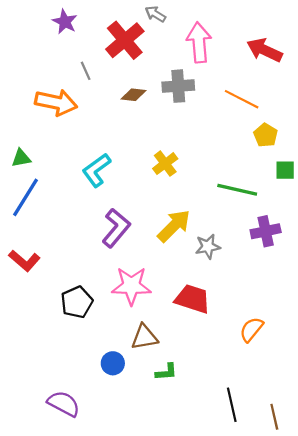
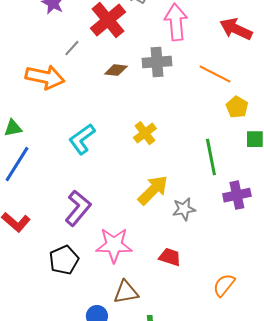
gray line: (86, 71) -> (72, 48), turned 66
green line: (237, 190) -> (211, 157), turned 66
purple L-shape: (116, 228) -> (78, 208), moved
red trapezoid: (192, 299) -> (170, 257), size x0.7

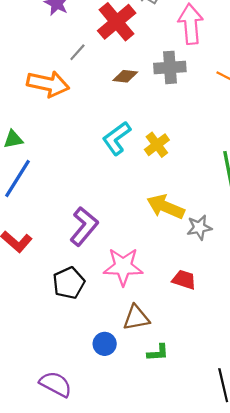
cyan L-shape: (82, 139) -> (117, 138), moved
yellow arrow: (153, 190) -> (166, 207), turned -112

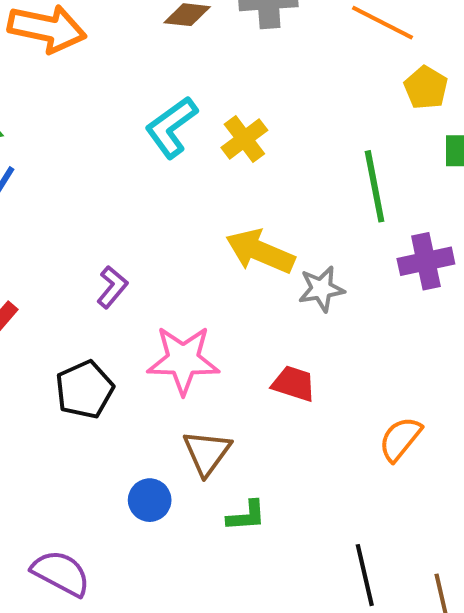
purple L-shape: (84, 226) -> (112, 287), size x0.6
brown triangle: (136, 318) -> (207, 453), turned -44

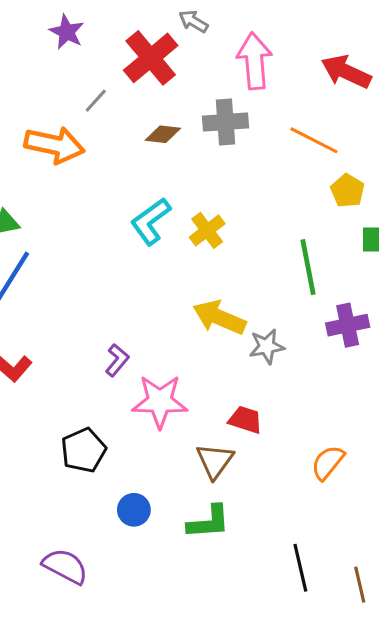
purple L-shape: (112, 287) -> (117, 360), moved
black pentagon: (85, 390) -> (83, 450), moved
brown triangle: (207, 453) -> (215, 461), moved
green L-shape: (246, 516) -> (209, 522), size x1.4

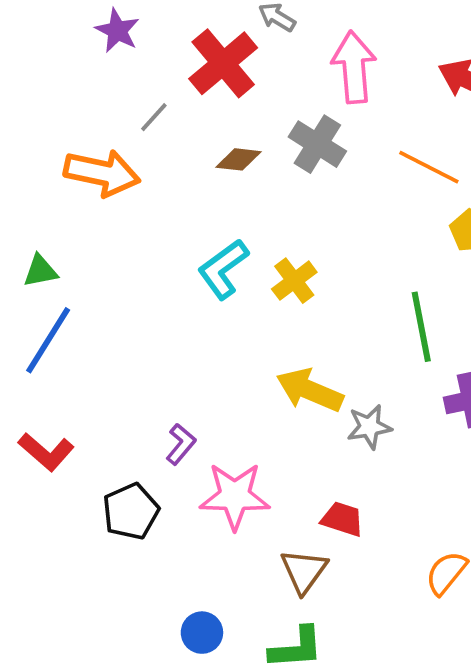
gray cross: (225, 122) -> (317, 144), turned 36
black pentagon: (83, 450) -> (131, 511), moved

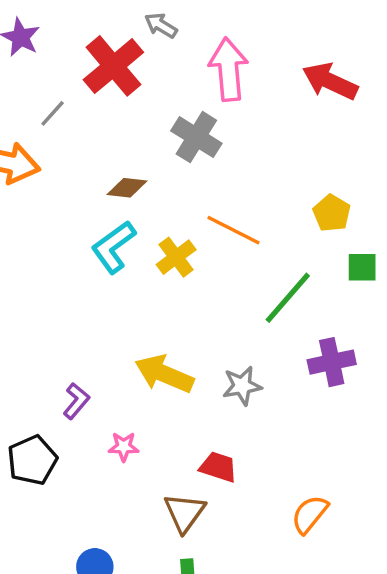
brown diamond: (239, 159) -> (127, 188), moved
orange line: (429, 167) -> (234, 230), moved
green line: (421, 327) -> (288, 298), turned 52
yellow arrow: (310, 390) -> (164, 374), moved
pink star: (235, 496) -> (124, 447), size x0.5

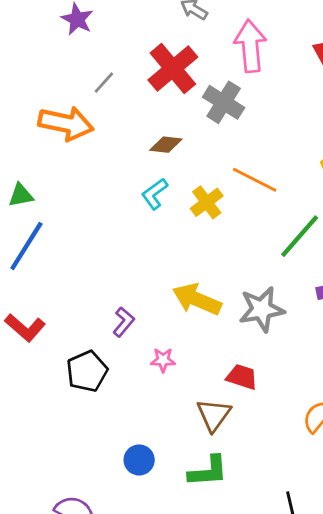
red cross: (113, 66) -> (173, 68), moved
cyan L-shape: (113, 247) -> (155, 194), size x0.7
gray star: (242, 386) -> (262, 309), size x1.4

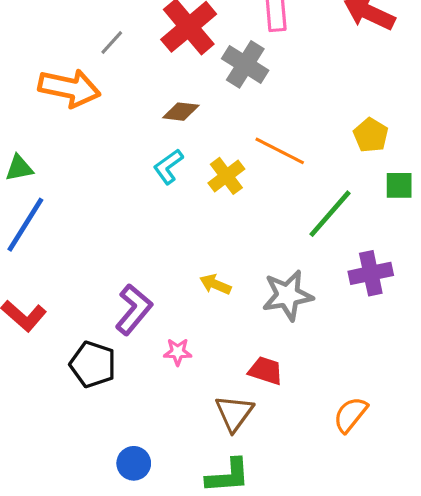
yellow arrow: (197, 299) -> (215, 284), size x0.6
purple L-shape: (124, 322) -> (134, 309), size x1.5
black pentagon: (87, 371) -> (93, 364), turned -30
blue circle: (139, 460) -> (134, 463), moved

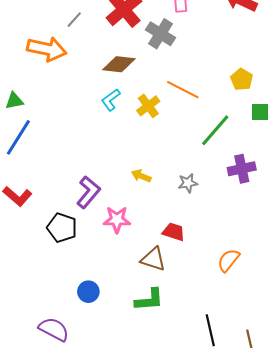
brown diamond: (181, 112) -> (119, 64), size x1.4
gray star: (288, 295) -> (188, 183), size x0.6
pink star: (178, 352) -> (117, 220), size x1.5
brown triangle: (234, 413) -> (153, 259), turned -48

